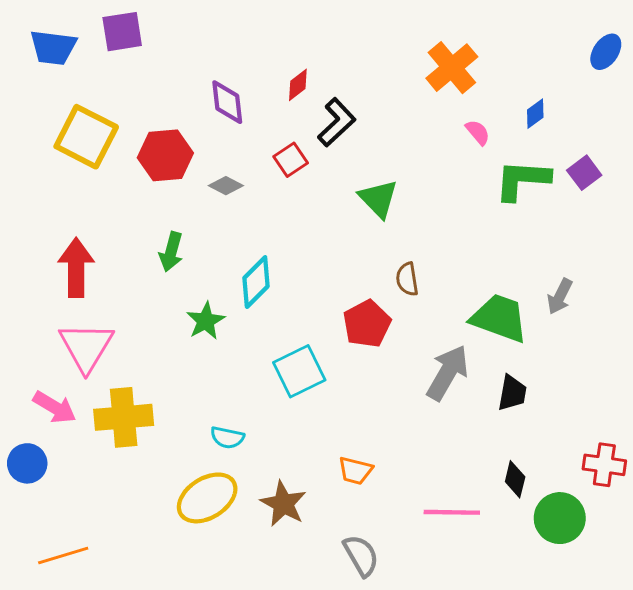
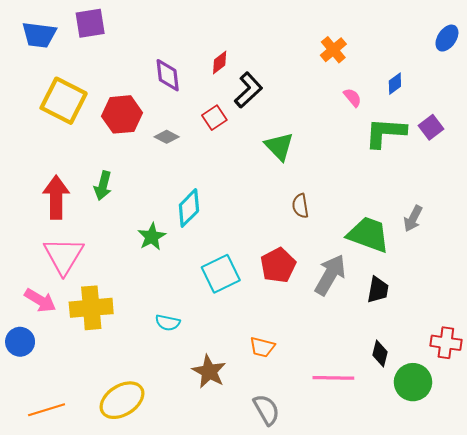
orange cross: (452, 68) -> (333, 50), size x0.7
green arrow: (171, 252) -> (103, 186), moved
red pentagon: (367, 324) -> (278, 265), moved
yellow ellipse: (207, 498) -> (122, 400), moved

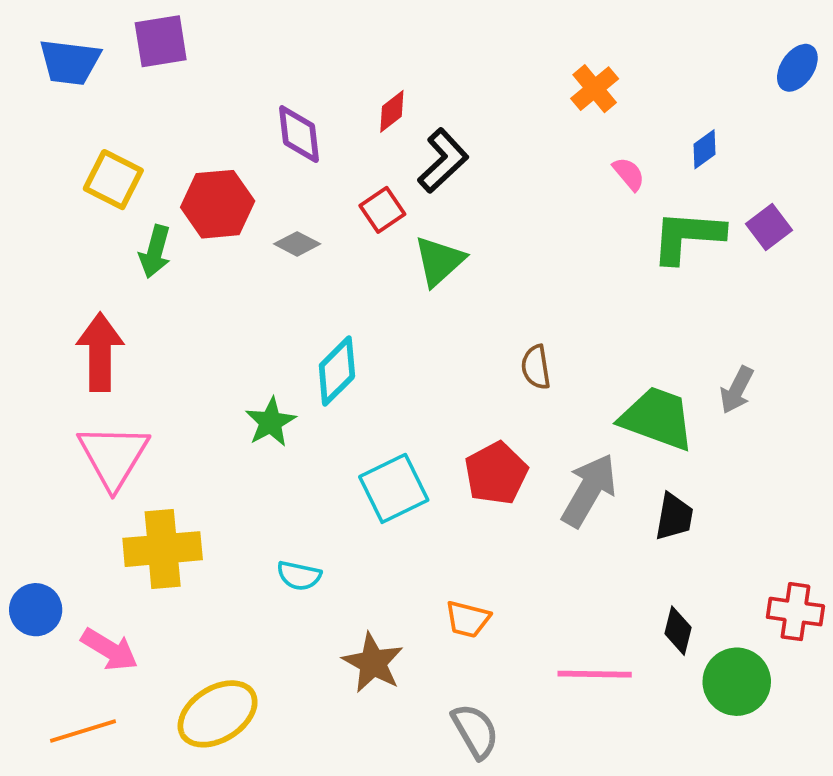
yellow square: (64, 101) -> (113, 180), size x0.7
green triangle: (279, 146) -> (439, 261), moved, turned 32
green arrow: (103, 186) -> (155, 252), moved
pink arrow: (40, 300) -> (110, 649), moved

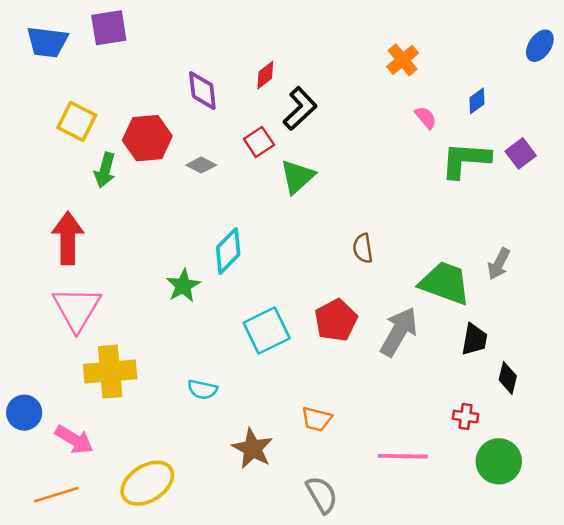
black trapezoid: (674, 517) -> (474, 339), moved
red cross: (795, 612) -> (465, 416), moved, size x0.7
black diamond: (678, 631) -> (508, 378), moved

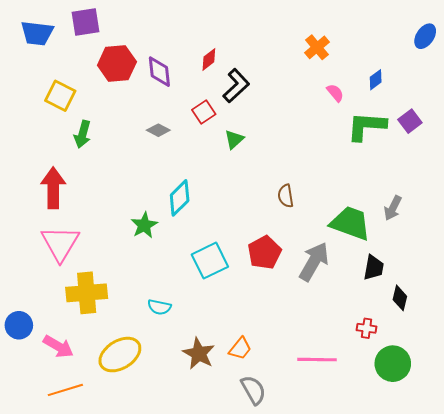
red hexagon: (147, 138) -> (117, 63), moved
green triangle: (297, 177) -> (234, 139), size x0.7
orange trapezoid: (317, 419) -> (240, 348), moved, turned -65
yellow ellipse: (147, 483) -> (120, 355), moved
orange line: (56, 495) -> (65, 390), moved

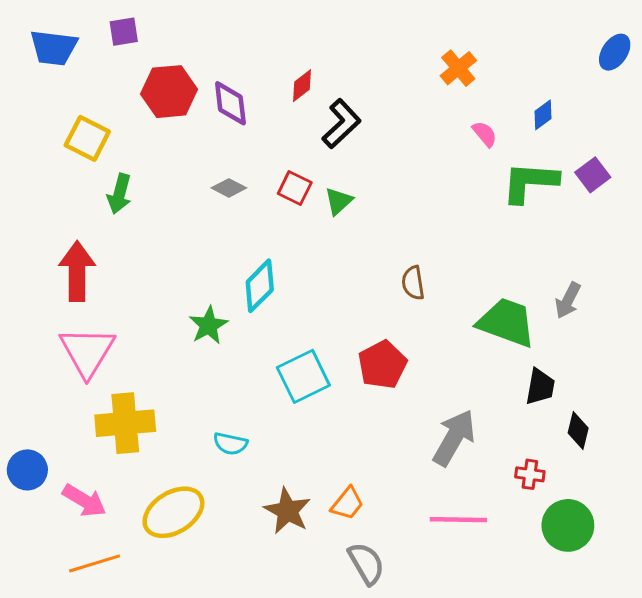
purple square: (86, 22) -> (124, 32), size x0.7
red square: (204, 112) -> (295, 188), moved, turned -30
gray arrow: (314, 262) -> (454, 438), moved

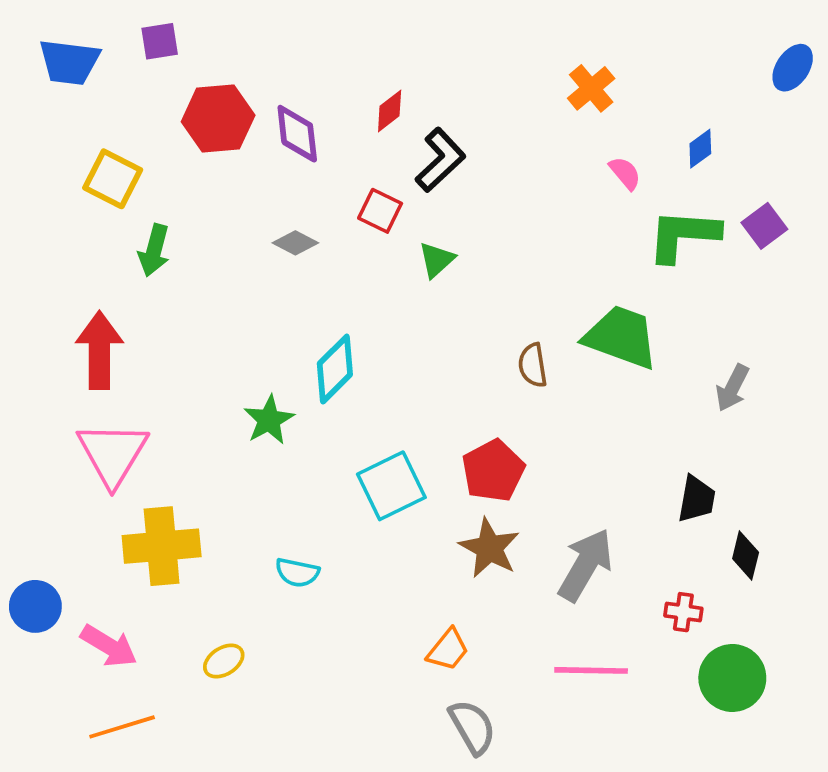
red square: (295, 188) -> (380, 211), moved
green trapezoid: (507, 322) -> (621, 337), moved
brown star: (287, 511) -> (489, 548), moved
yellow ellipse: (173, 512) -> (224, 661), size x0.5

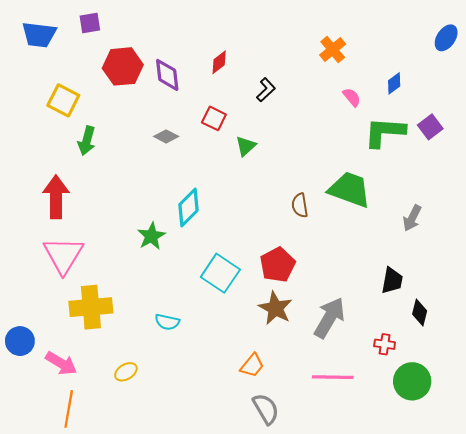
black L-shape: (440, 160) -> (266, 90), moved, size x0.7
cyan square: (391, 486) -> (220, 273), turned -30
orange line: (122, 727) -> (69, 409), turned -63

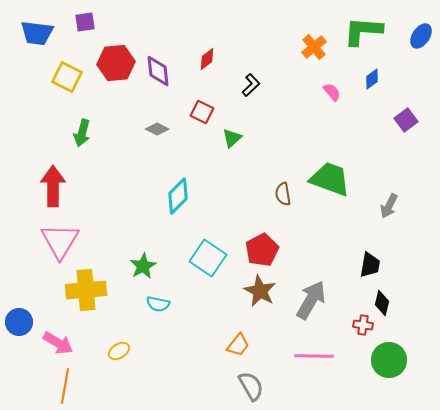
yellow square: (63, 100) -> (67, 77), moved
green L-shape: (385, 132) -> (363, 31), moved
green star: (151, 236) -> (143, 266), moved
black diamond: (420, 312) -> (382, 303), moved

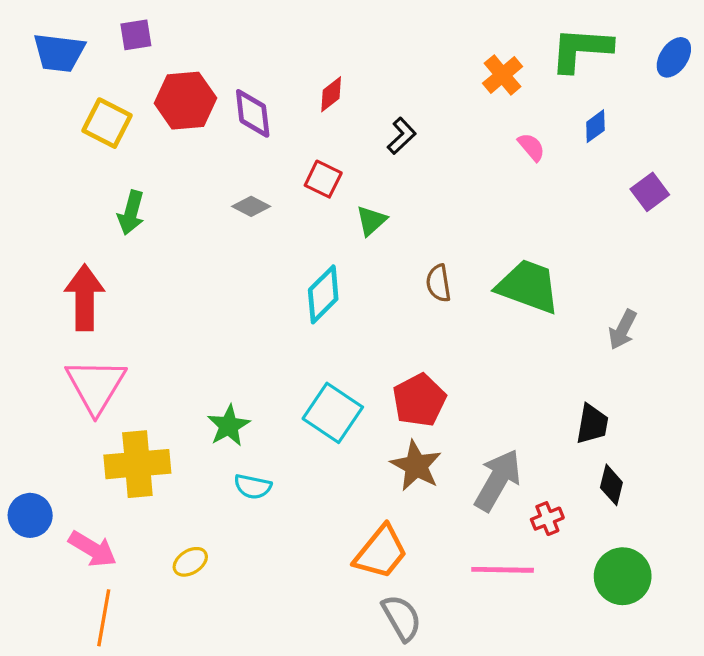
brown semicircle: (283, 194) -> (438, 283), moved
cyan diamond: (178, 196) -> (323, 294), moved
red cross: (363, 325) -> (547, 519), moved, turned -30
orange trapezoid: (238, 345) -> (381, 552), size x1.5

